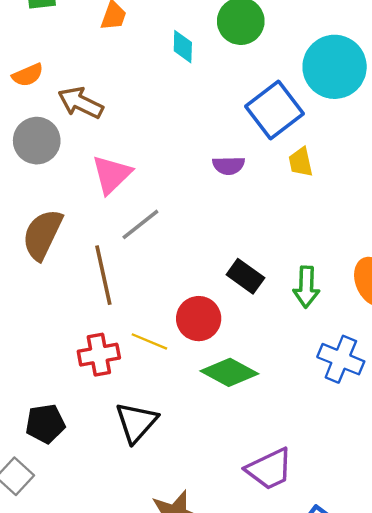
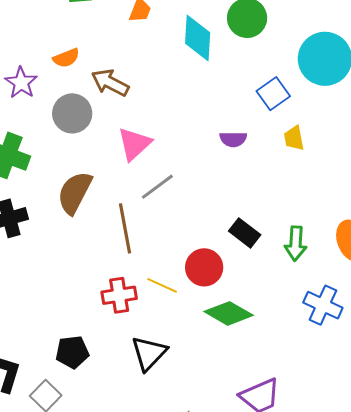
cyan diamond: (183, 47) -> (198, 38), size x1.6
blue square: (275, 110) -> (273, 94), size x0.7

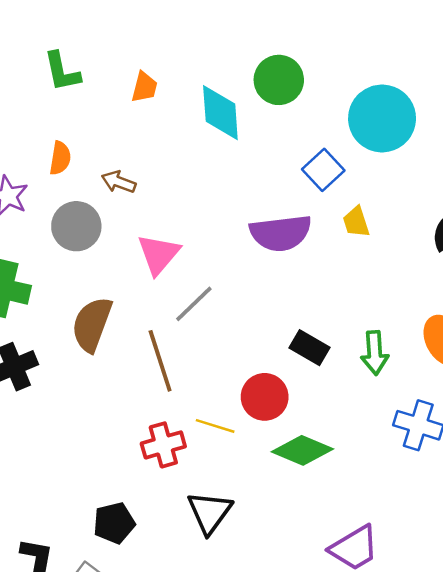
orange semicircle: (66, 58) -> (60, 158), turned -52
brown arrow: (110, 83) -> (119, 182), size x0.7
purple semicircle: (233, 139) -> (281, 233), size x1.8

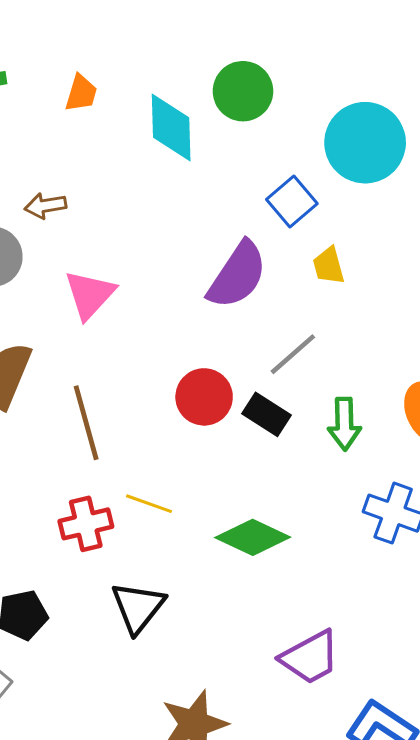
brown arrow: (119, 182) -> (45, 206), turned -32
purple semicircle: (281, 233) -> (237, 275), turned -52
gray line: (194, 304) -> (293, 354), moved
red circle: (265, 397) -> (204, 397), moved

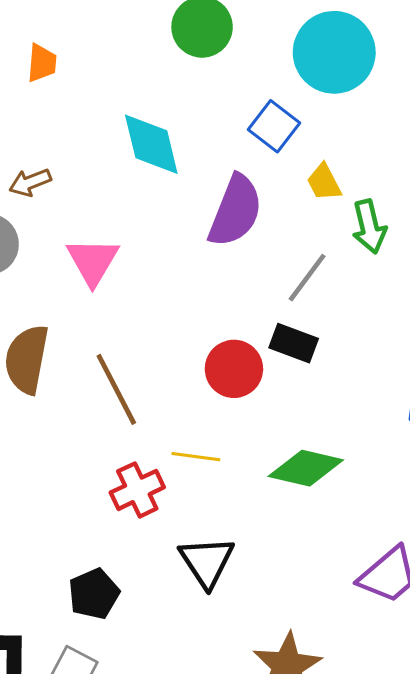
cyan diamond: (171, 127) -> (151, 144), moved
red circle: (204, 397) -> (234, 369), moved
green arrow: (344, 424) -> (369, 227), moved

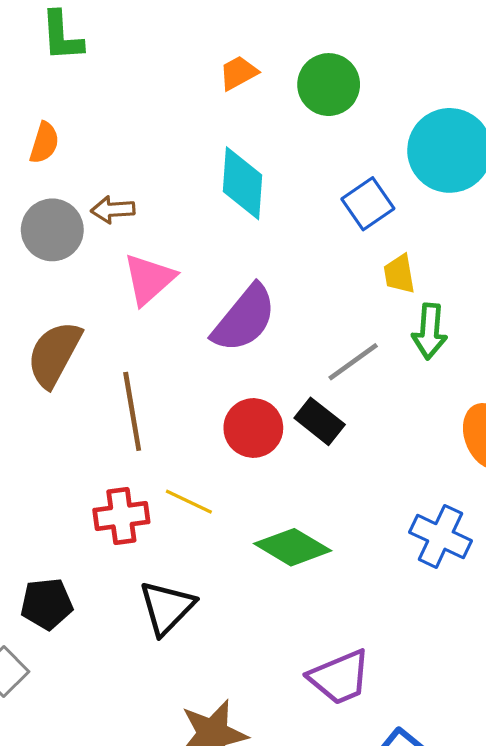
orange trapezoid: (42, 63) -> (238, 73), moved, turned -141
brown arrow: (30, 182) -> (113, 210), moved
purple semicircle: (235, 211) -> (244, 319), moved

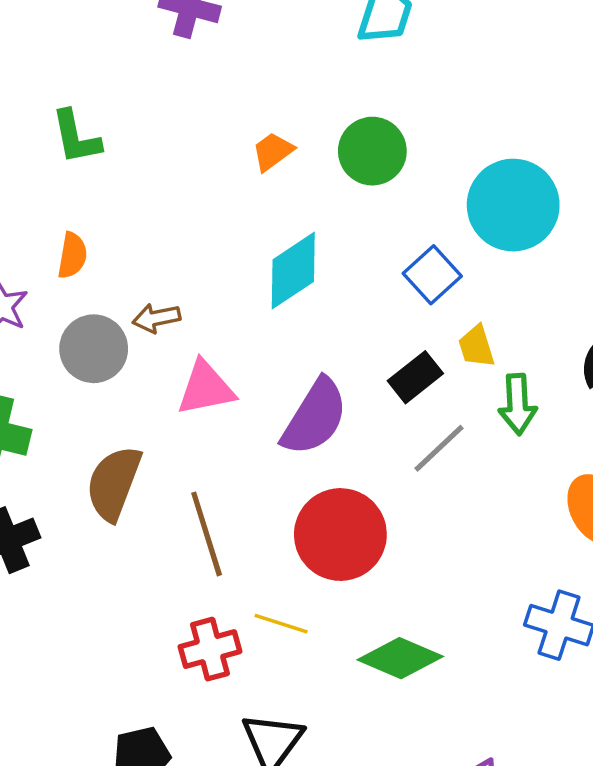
cyan diamond: (243, 183) -> (293, 271), turned 60
pink triangle: (149, 279) -> (206, 388), turned 38
black rectangle: (320, 421) -> (415, 377), moved, turned -69
red circle: (253, 428) -> (340, 535), size x1.4

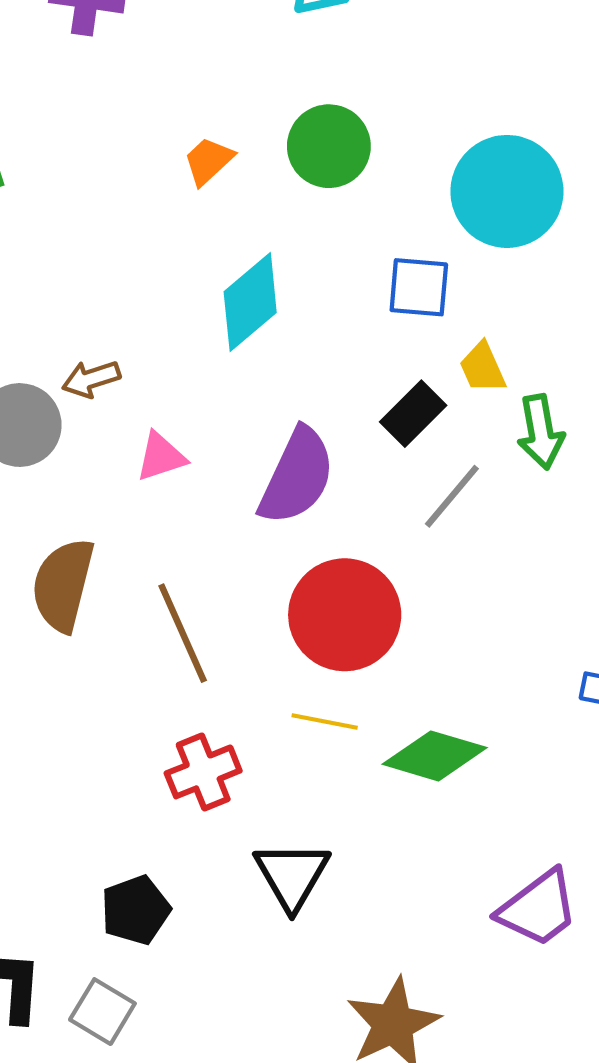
blue square: (432, 275) -> (419, 287), turned -36
pink triangle: (206, 388) -> (161, 457), size x0.7
yellow line: (281, 624) -> (325, 721), moved

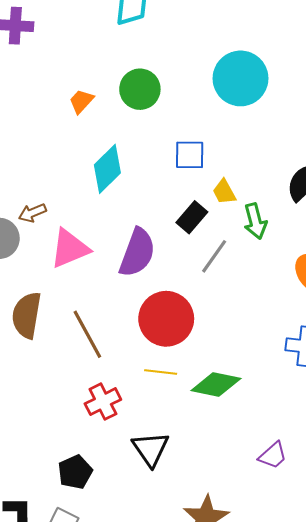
cyan circle: (507, 191) -> (240, 78), moved
pink triangle: (161, 457) -> (70, 248), size x1.6
purple trapezoid: (538, 908) -> (273, 455), size x0.7

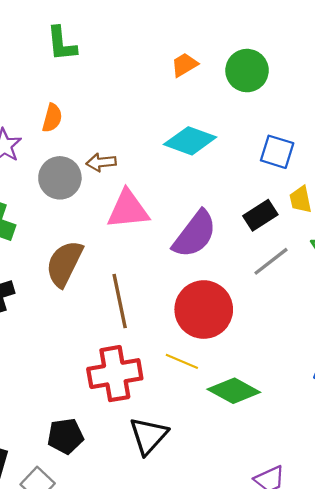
cyan diamond: (107, 169) -> (190, 141), turned 48
red cross: (103, 402) -> (115, 374), size x1.4

